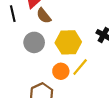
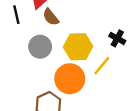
yellow line: (80, 67) -> (102, 66), moved
orange circle: (61, 71) -> (70, 79), size x1.6

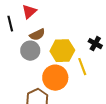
brown semicircle: (51, 17) -> (37, 35), moved, turned -77
yellow line: (102, 66) -> (82, 67), turned -60

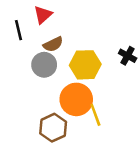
yellow line: (82, 67) -> (95, 115), moved

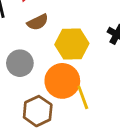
gray circle: (44, 65) -> (20, 63), moved

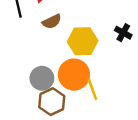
gray circle: (20, 63) -> (42, 78), moved

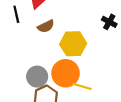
black cross: (123, 33) -> (109, 22), moved
yellow line: (92, 89) -> (82, 86), turned -54

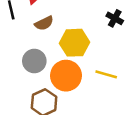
gray circle: (37, 77) -> (34, 61), moved
yellow line: (82, 86) -> (106, 74), moved

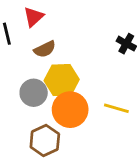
yellow hexagon: (75, 43) -> (62, 80), moved

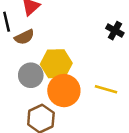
brown semicircle: (45, 49) -> (24, 37), moved

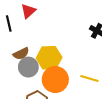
brown semicircle: (24, 37) -> (21, 54), moved

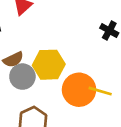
orange circle: (55, 79) -> (79, 90), moved

